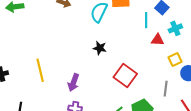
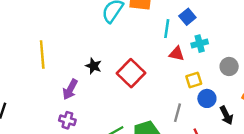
black star: (100, 48) -> (94, 66), moved
yellow line: (40, 70) -> (42, 55), moved
red square: (125, 75) -> (131, 73), moved

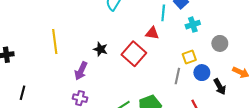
red triangle: (177, 54) -> (152, 33), moved
gray line: (178, 113) -> (177, 76), moved

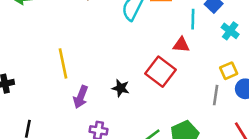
cyan cross: (193, 25) -> (230, 31), turned -32
black star: (100, 49) -> (121, 88), moved
purple arrow: (81, 71) -> (81, 97), moved

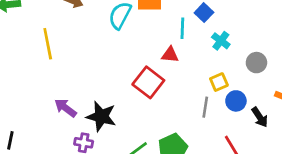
yellow line: (63, 63) -> (48, 44), moved
black star: (121, 88) -> (101, 116), moved, size x1.6
purple arrow: (81, 97) -> (65, 108), turned 105

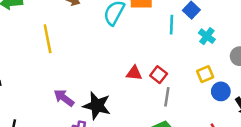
red triangle: (170, 55) -> (134, 73), moved
red square: (148, 82) -> (159, 75), moved, size x0.6
gray line: (205, 107) -> (167, 97), moved

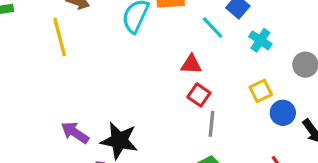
cyan line: (172, 25) -> (213, 28), turned -42
yellow line: (48, 39) -> (60, 37), moved
red triangle: (134, 73) -> (191, 64), moved

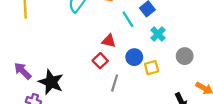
red square: (199, 95) -> (100, 61), moved
blue circle: (283, 113) -> (134, 57), moved

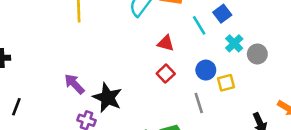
red triangle: (109, 41) -> (166, 43), moved
gray circle: (185, 56) -> (257, 54), moved
gray line: (115, 83) -> (199, 103), moved, turned -35

